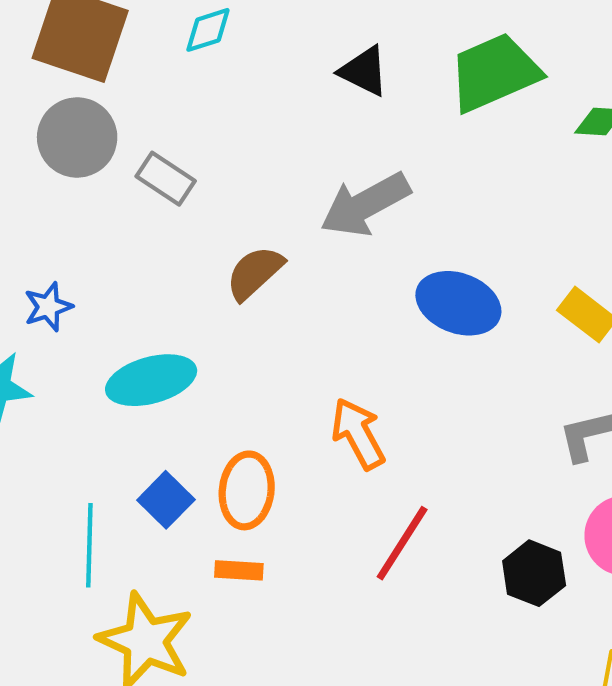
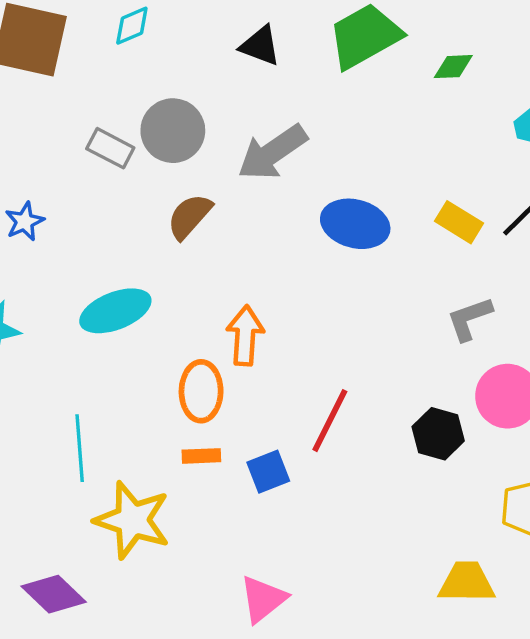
gray circle: (77, 137) -> (173, 131), moved
blue star: (48, 307) -> (25, 221), moved
orange arrow: (358, 434) -> (245, 335), moved, turned 38
blue square: (166, 500) -> (268, 472), moved, turned 30

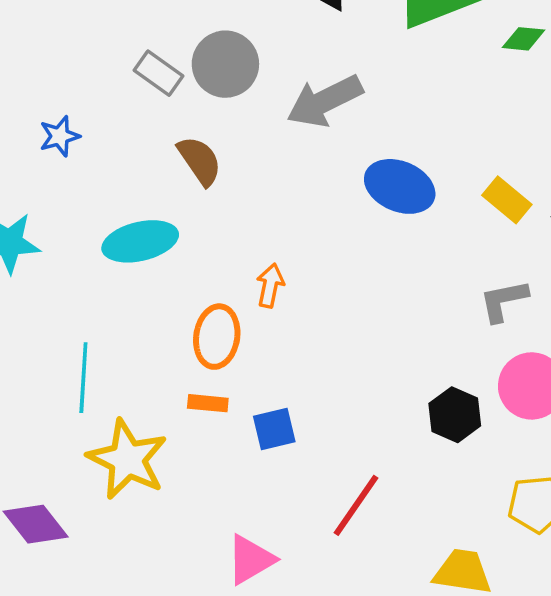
brown semicircle: (189, 216) -> (200, 161), moved, turned 96
orange arrow: (245, 335) -> (270, 286), size x0.7
red line: (330, 421) -> (356, 505), moved

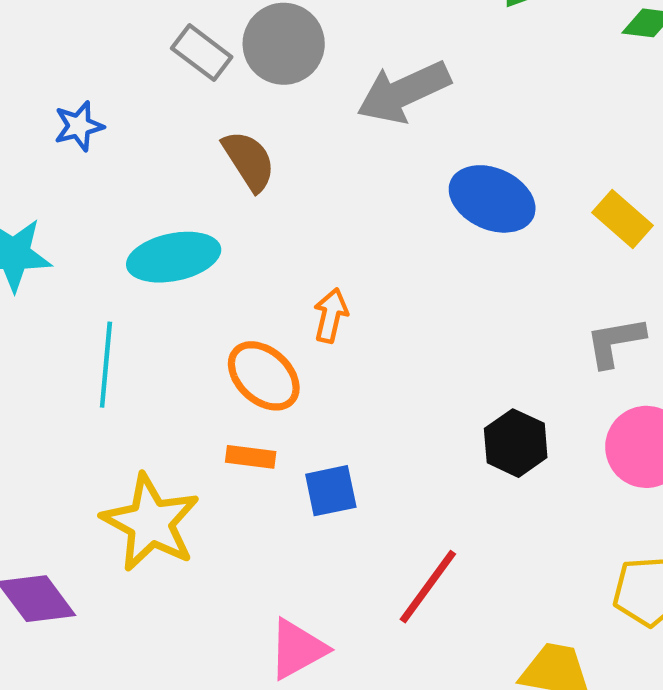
orange ellipse: (217, 337) -> (264, 376), turned -58
cyan line: (83, 378) -> (106, 365), moved
black hexagon: (455, 415) -> (516, 443), moved

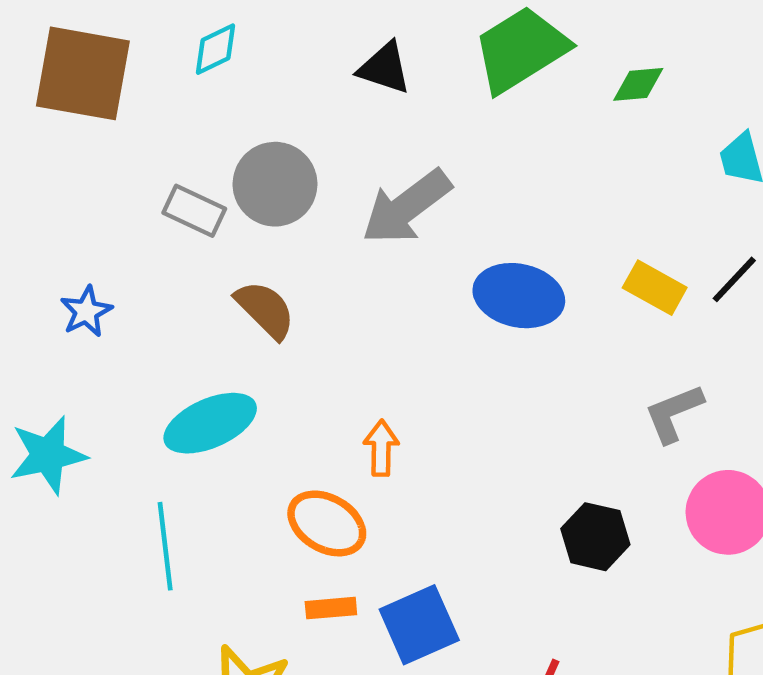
blue square: (331, 491) -> (419, 625), size x1.4

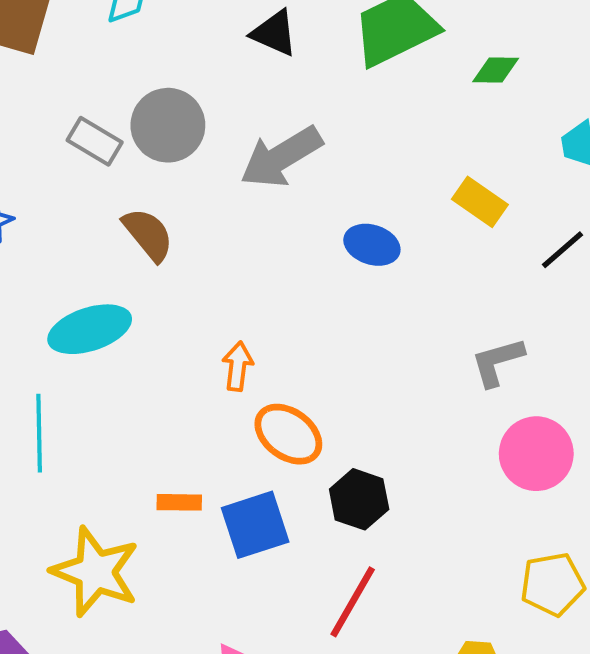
yellow rectangle: (655, 288) -> (480, 202), moved
blue ellipse: (519, 296) -> (372, 245), size x0.7
orange ellipse: (327, 523) -> (288, 434), moved
black hexagon: (595, 537) -> (359, 499), moved

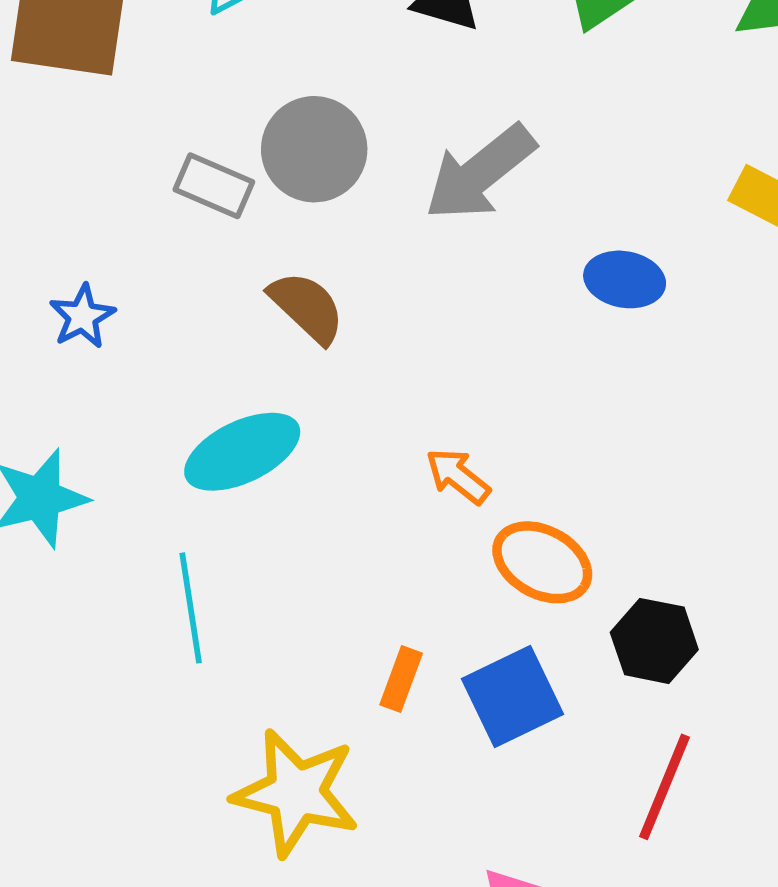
orange arrow: (238, 366) -> (458, 476), turned -51
orange rectangle: (179, 502) -> (401, 679), turned -63

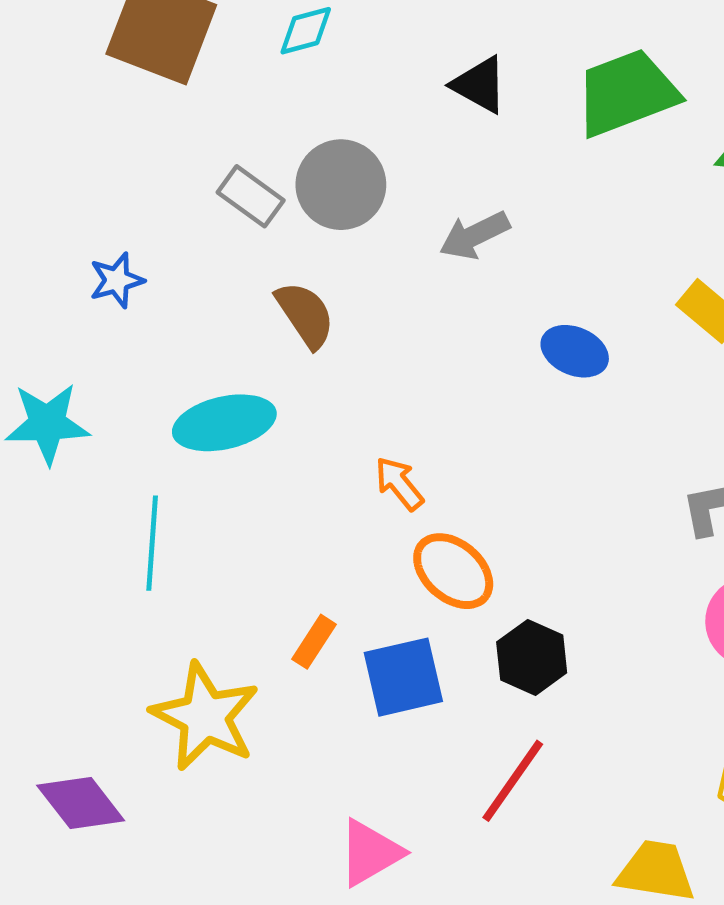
gray arrow: (480, 173) -> (474, 235), size x0.7

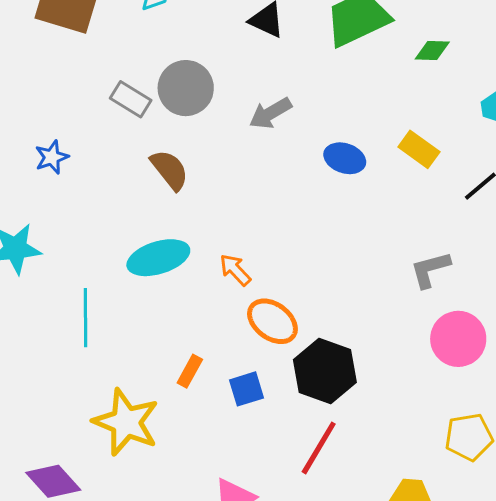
blue ellipse: (575, 351) -> (345, 158), moved
cyan ellipse: (224, 423) -> (158, 258), moved
black hexagon: (532, 657) -> (325, 371), size x1.4
blue square: (403, 677) -> (247, 389), size x0.7

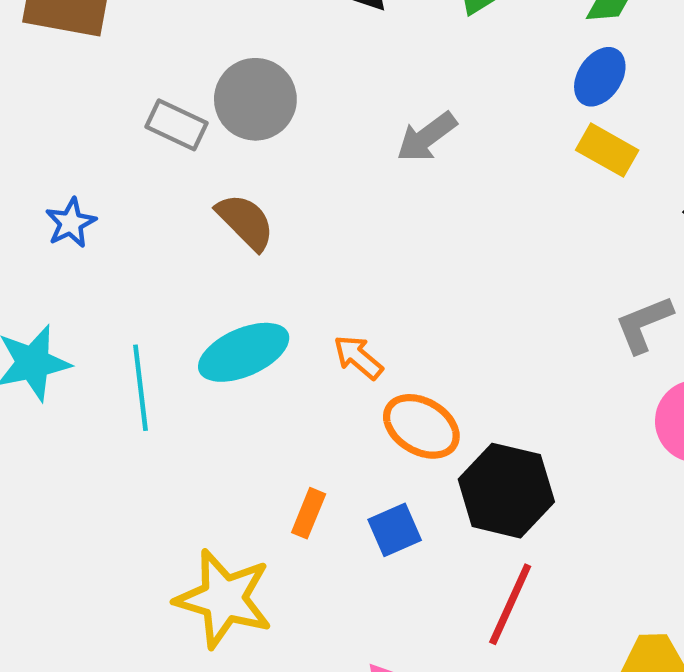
gray arrow: (270, 113) -> (427, 137), moved
blue ellipse: (345, 158) -> (600, 77), moved, turned -69
cyan line: (86, 318) -> (140, 388), moved

